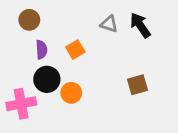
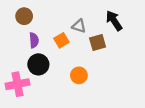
gray triangle: (109, 24) -> (79, 26), moved
brown square: (138, 85) -> (98, 42), moved
orange circle: (71, 93) -> (79, 75), moved

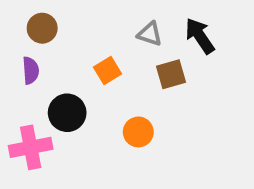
gray triangle: (79, 26) -> (150, 34), moved
purple semicircle: (34, 40) -> (31, 70), moved

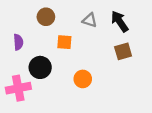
brown circle: (42, 28) -> (46, 17), moved
orange square: (108, 70) -> (64, 42), turned 35
brown square: (171, 74) -> (123, 51), moved

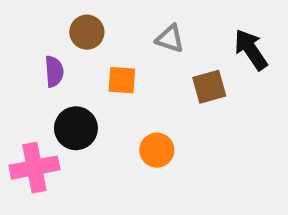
black arrow: (120, 21) -> (251, 50), moved
purple semicircle: (18, 42) -> (54, 71), moved
brown square: (123, 51) -> (209, 87), moved

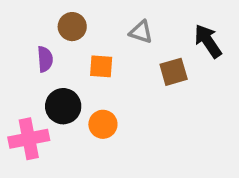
orange circle: (157, 150) -> (103, 124), moved

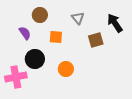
gray triangle: (141, 32) -> (78, 18), turned 32
purple semicircle: (45, 59) -> (25, 33), turned -32
orange circle: (103, 124) -> (66, 69), moved

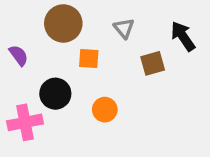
brown circle: (40, 15) -> (63, 23), size x1.5
purple semicircle: (25, 33) -> (19, 55), moved

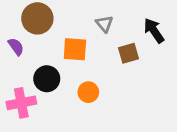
brown circle: (63, 23) -> (37, 18), moved
orange square: (89, 59) -> (75, 49), size x1.4

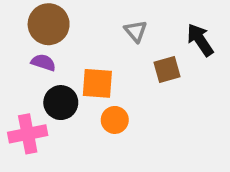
purple semicircle: (16, 47) -> (43, 62), moved, turned -36
orange square: (75, 49) -> (97, 83), moved

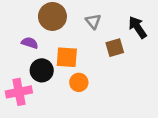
brown circle: (49, 24) -> (52, 16), moved

